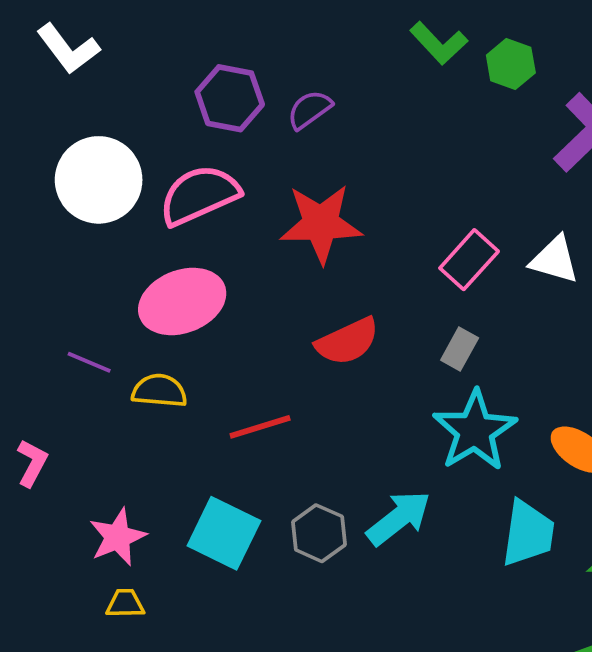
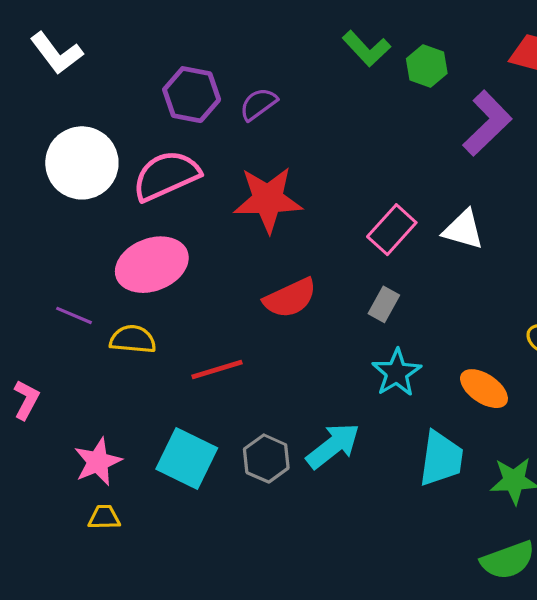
cyan star: (475, 431) -> (397, 373), size x0.7

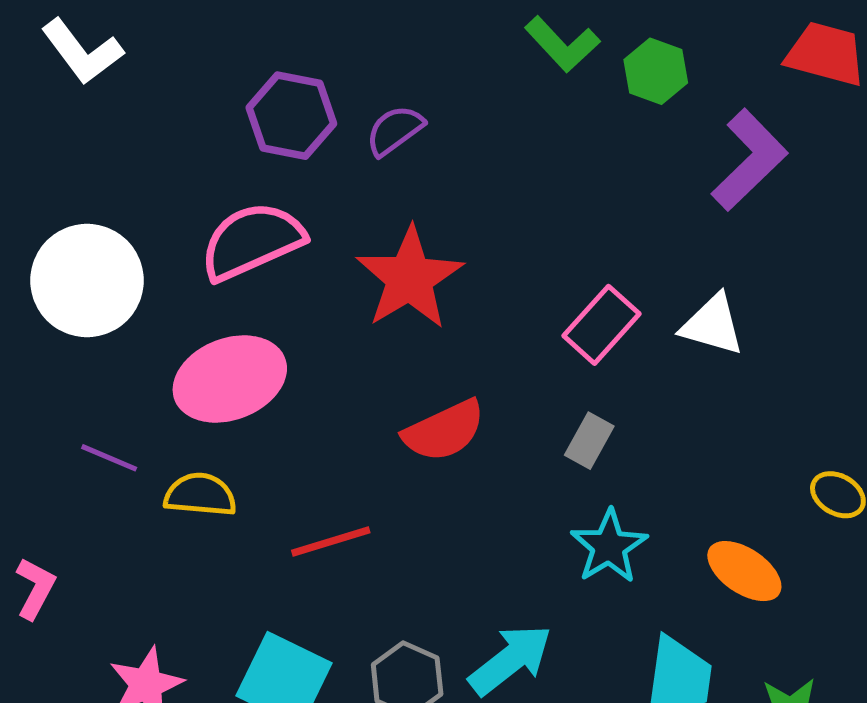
white circle: (82, 163) -> (87, 281), moved
red star: (268, 199) -> (410, 278), turned -30

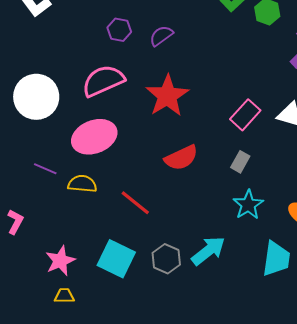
purple hexagon: (291, 116) -> (119, 30), size x0.7
red line: (331, 542) -> (135, 203), turned 56

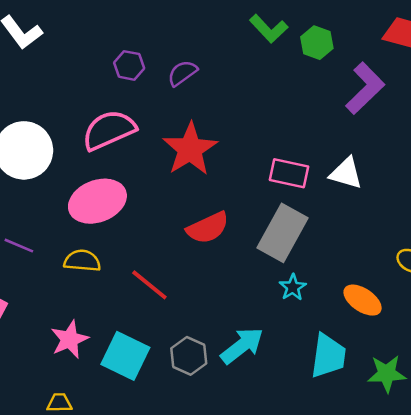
pink rectangle: (245, 115) -> (289, 173), turned 60
gray rectangle: (240, 162) -> (283, 233), size x2.0
purple line: (45, 169) -> (19, 246), moved
cyan star: (248, 205) -> (293, 287), size x0.7
pink star: (60, 261) -> (70, 339), moved

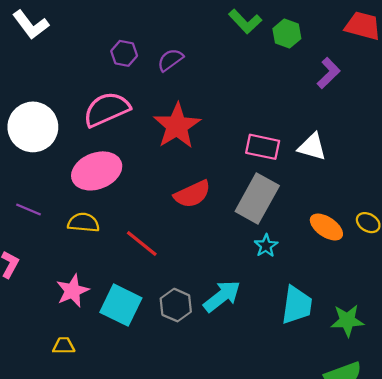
purple L-shape: (365, 88) -> (329, 73), size x0.7
orange ellipse: (363, 300) -> (326, 227), moved

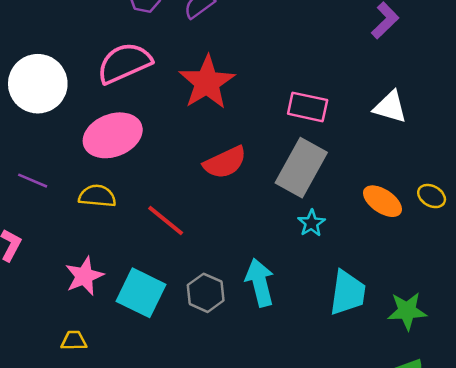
white triangle: (312, 147) -> (390, 107), moved
cyan arrow: (222, 296) -> (260, 283), turned -66

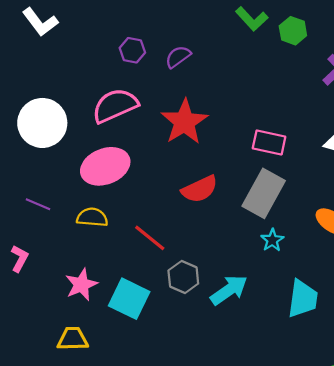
cyan arrow: (260, 283) -> (229, 290), turned 69
gray hexagon: (206, 293) -> (183, 277), moved
yellow trapezoid: (74, 341) -> (73, 339), size x1.4

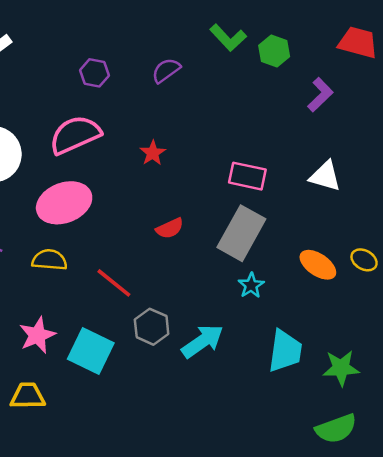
purple semicircle: (178, 57) -> (166, 70), moved
red star: (184, 122) -> (153, 153), size x0.5
red semicircle: (200, 189) -> (170, 228), size x0.7

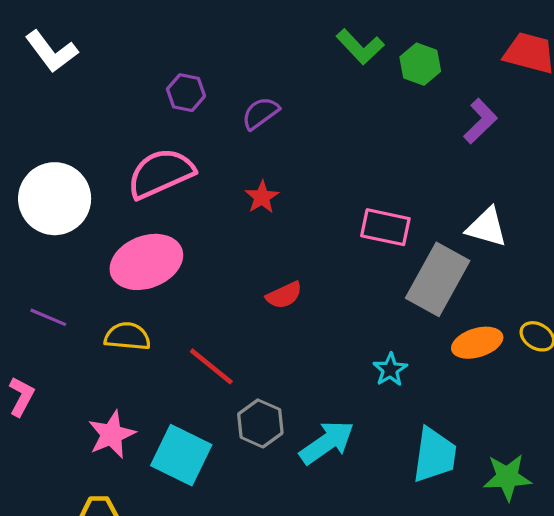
purple semicircle: (166, 70) -> (260, 113), moved
gray rectangle: (241, 233) -> (438, 279), moved
orange ellipse: (318, 265) -> (477, 343), turned -51

